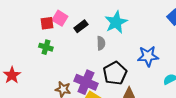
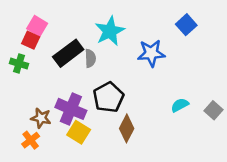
red square: (47, 23) -> (31, 40), moved, turned 32
black rectangle: (81, 26) -> (68, 53), moved, size x1.6
blue star: (148, 56) -> (151, 53), moved

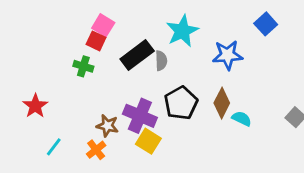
cyan semicircle: (180, 105) -> (242, 119), moved, turned 54
brown diamond: (127, 128) -> (222, 103), moved

